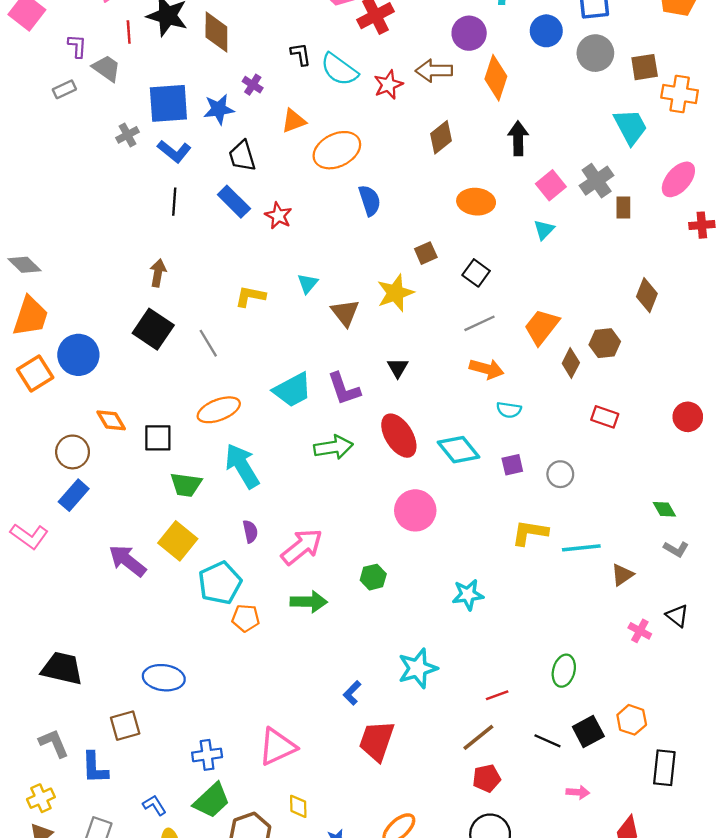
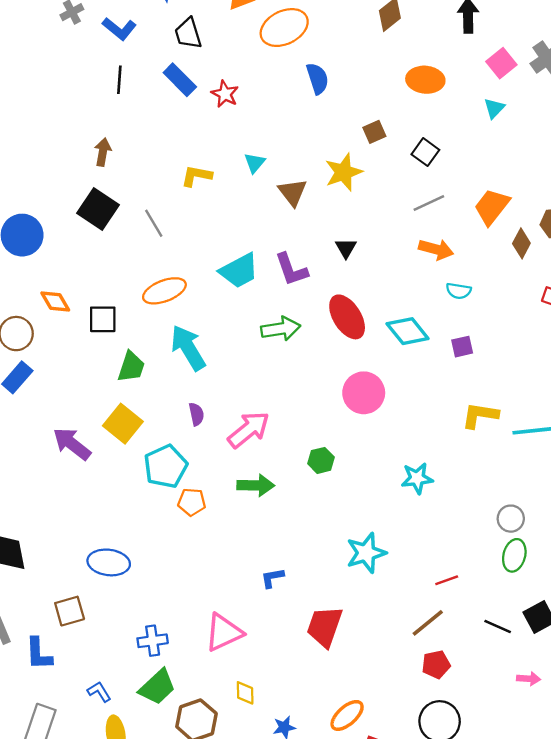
gray circle: (560, 474) -> (511, 519), moved
green trapezoid: (186, 485) -> (131, 367), turned -80
blue L-shape: (352, 693) -> (272, 578), moved, turned 35

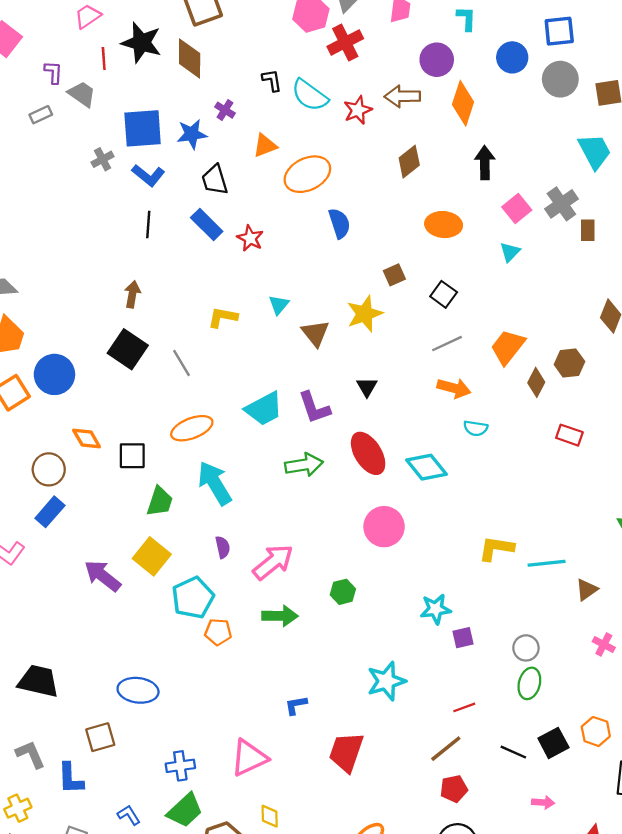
purple square: (462, 347) -> (463, 638), moved

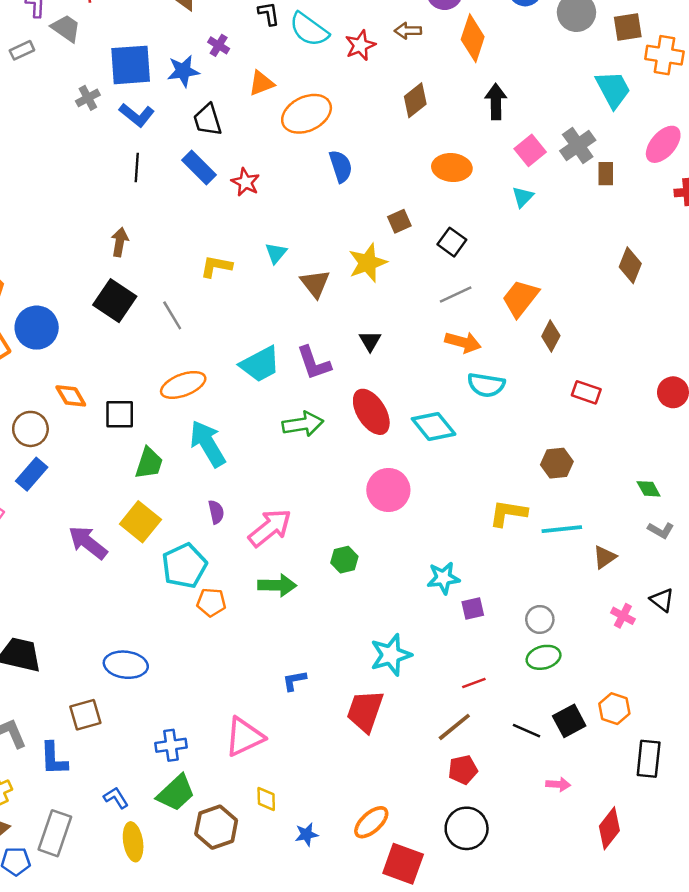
brown arrow: (402, 96) -> (408, 31), size x0.7
brown hexagon: (569, 363) -> (557, 463), moved
cyan semicircle: (476, 428) -> (486, 385), size x1.4
green ellipse: (529, 683) -> (544, 657), turned 60
red trapezoid: (346, 752) -> (365, 711), moved

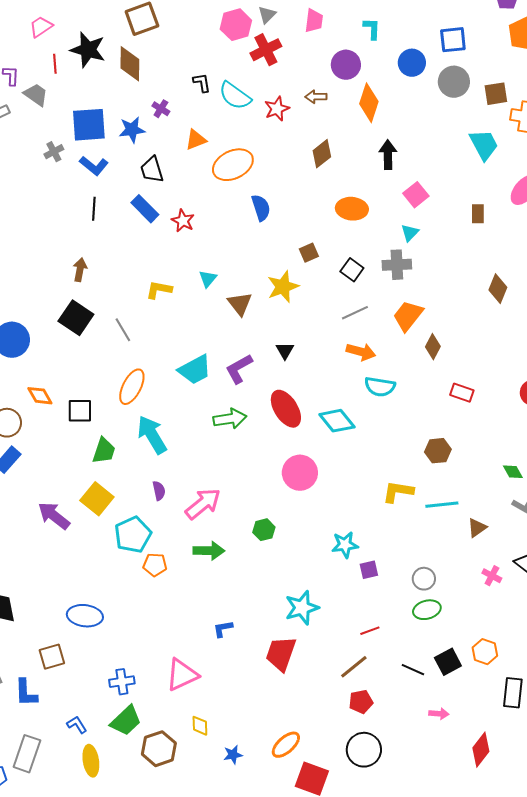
gray cross: (578, 146) -> (397, 265), moved, turned 32
purple L-shape: (314, 363) -> (239, 369), turned 80
orange ellipse: (183, 385) -> (132, 387), turned -42

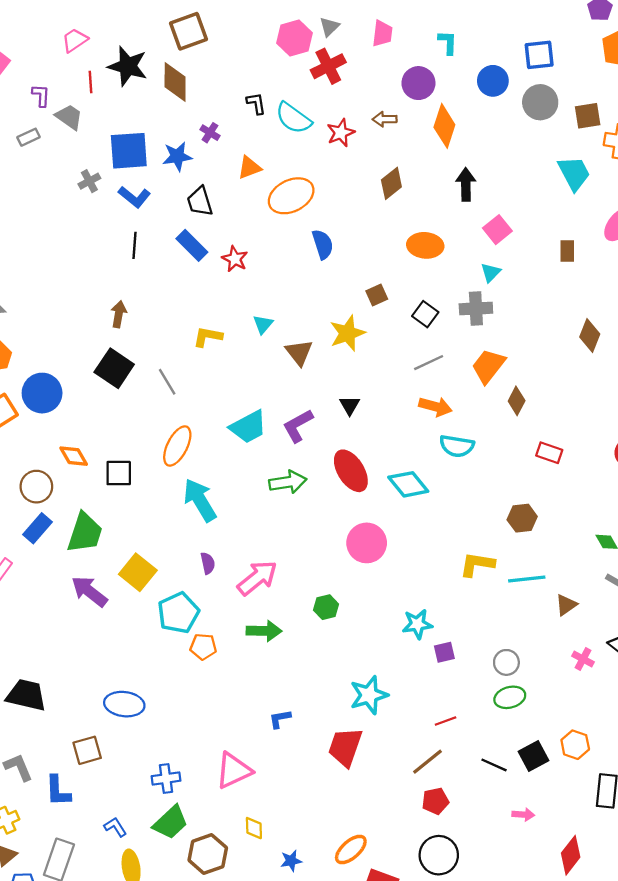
green trapezoid: (104, 451) -> (85, 533), moved, size x1.4

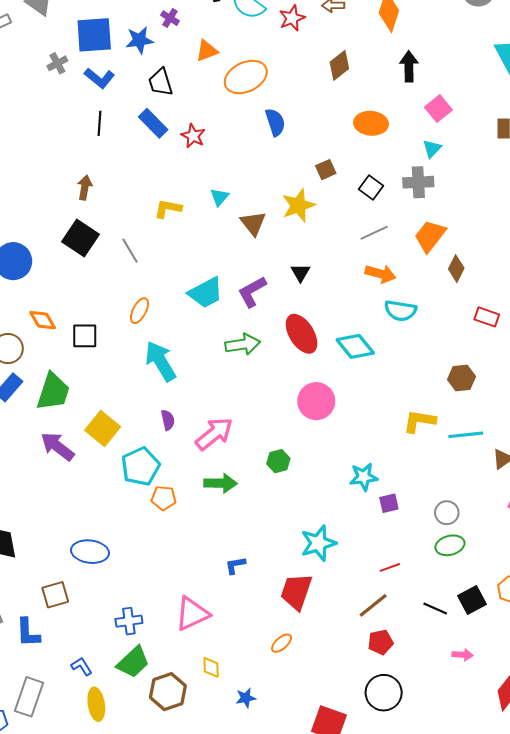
orange ellipse: (177, 446) -> (139, 311), size x0.7
orange ellipse: (351, 850) -> (282, 643), moved, size x0.7

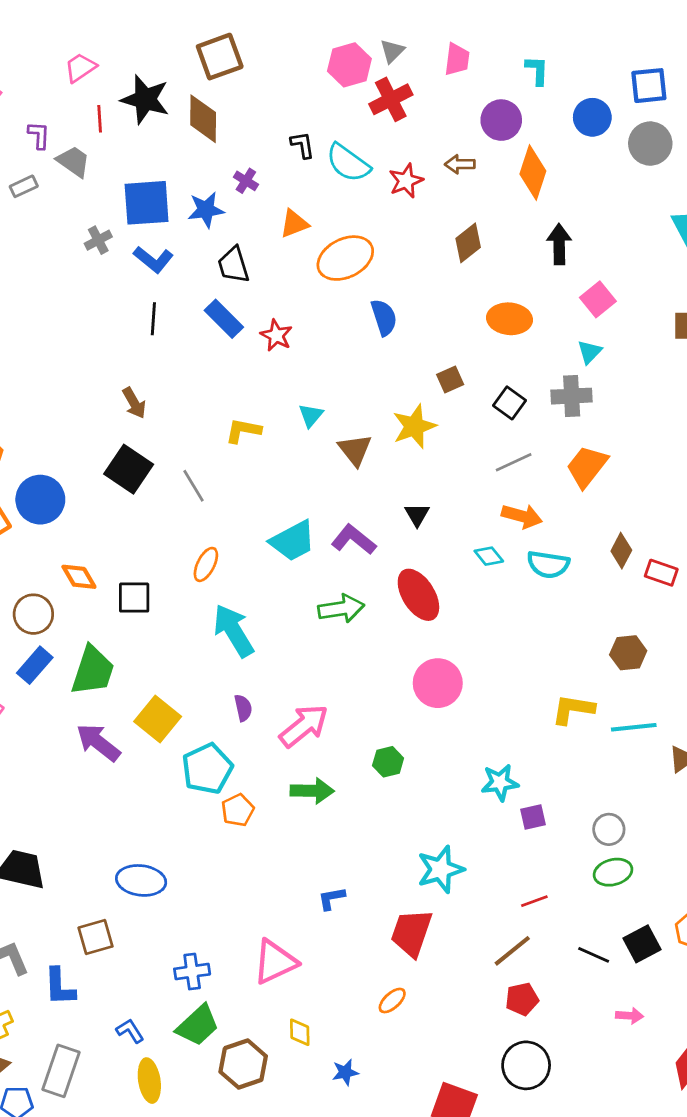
brown arrow: (85, 187) -> (134, 403), turned 140
brown diamond: (456, 269) -> (621, 551), moved
purple L-shape: (252, 292) -> (354, 540), turned 68
cyan diamond: (355, 346) -> (489, 556), moved, size x0.6
orange pentagon: (164, 498) -> (238, 810), turned -30

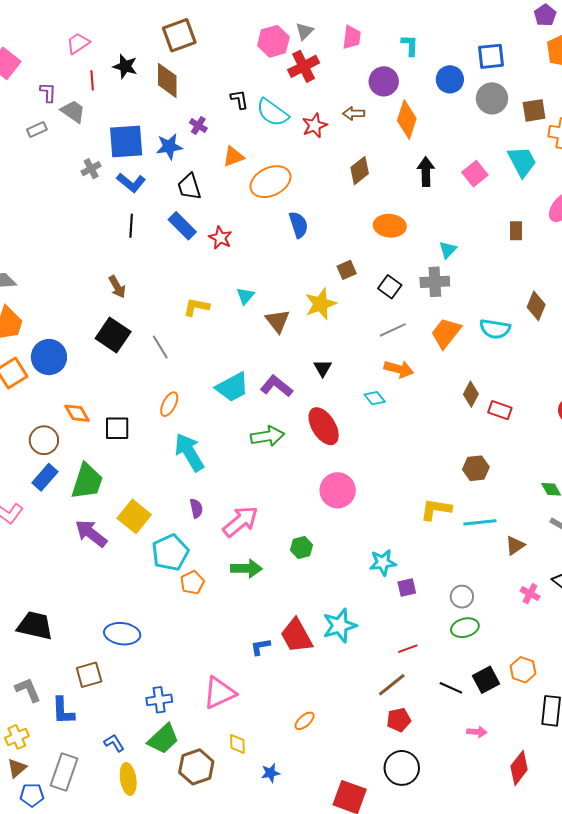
black star: (145, 99) -> (125, 66), size x0.7
pink square: (598, 299) -> (475, 174), moved
cyan semicircle: (548, 564) -> (495, 329), moved
red trapezoid: (412, 933) -> (297, 636), moved, turned -48

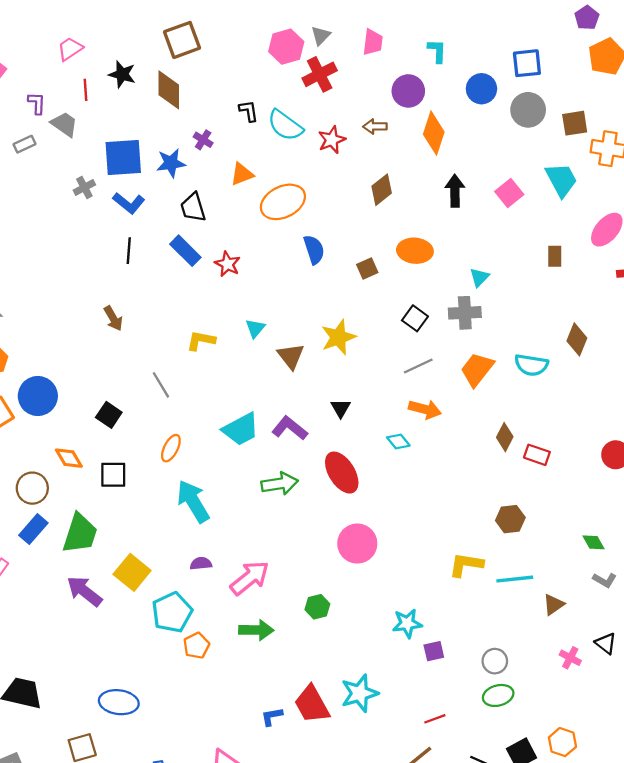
brown square: (347, 270) -> (367, 268), moved
black square: (113, 335) -> (109, 415), moved, size x0.7
purple semicircle: (196, 508) -> (201, 563), turned -84

